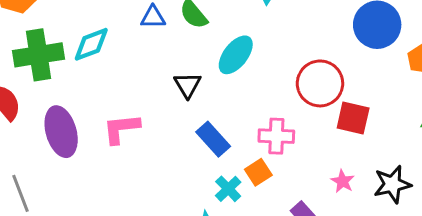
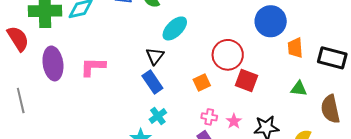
black triangle: (188, 85) -> (155, 56), moved
pink cross: (276, 136) -> (209, 117), moved, size x0.7
orange square: (258, 172) -> (202, 83), moved

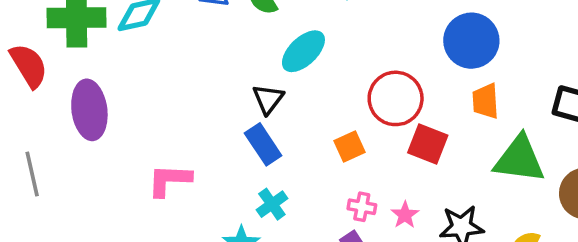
orange trapezoid: (295, 48) -> (485, 101), moved
pink L-shape: (93, 67) -> (169, 180), moved
green triangle: (299, 89) -> (519, 159), size x1.8

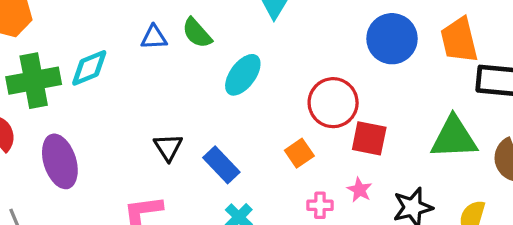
black triangle: (268, 99) -> (168, 147), moved
orange trapezoid: (485, 101) -> (459, 40), moved, size x1.4
pink star: (405, 215) -> (359, 190), moved

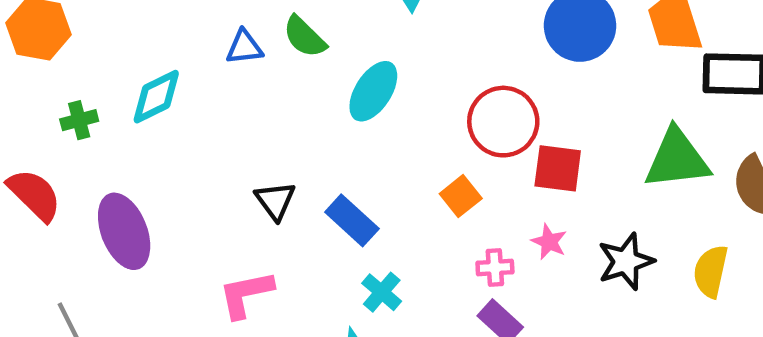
green cross: (34, 81) -> (79, 120), size x0.5

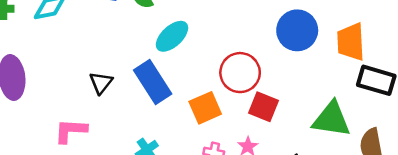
orange square: (461, 196) -> (205, 108), size x1.4
blue rectangle: (352, 220) -> (153, 82), moved, size x1.4

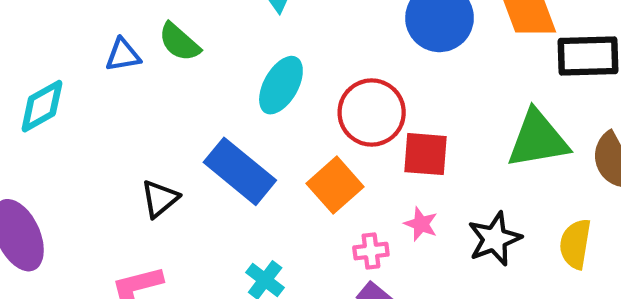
cyan ellipse: (172, 36) -> (281, 85), moved
black triangle: (101, 83) -> (160, 199), turned 30

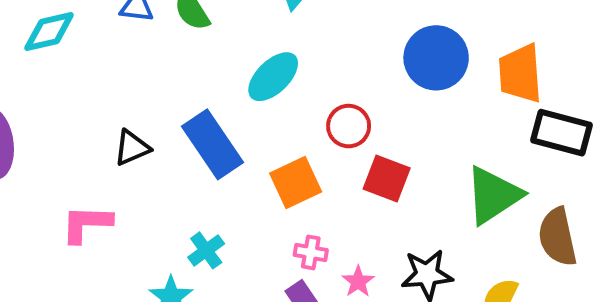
red circle: (372, 113) -> (349, 126), size x0.7
green triangle: (538, 139) -> (493, 195), turned -40
pink star: (421, 224) -> (358, 282), moved

